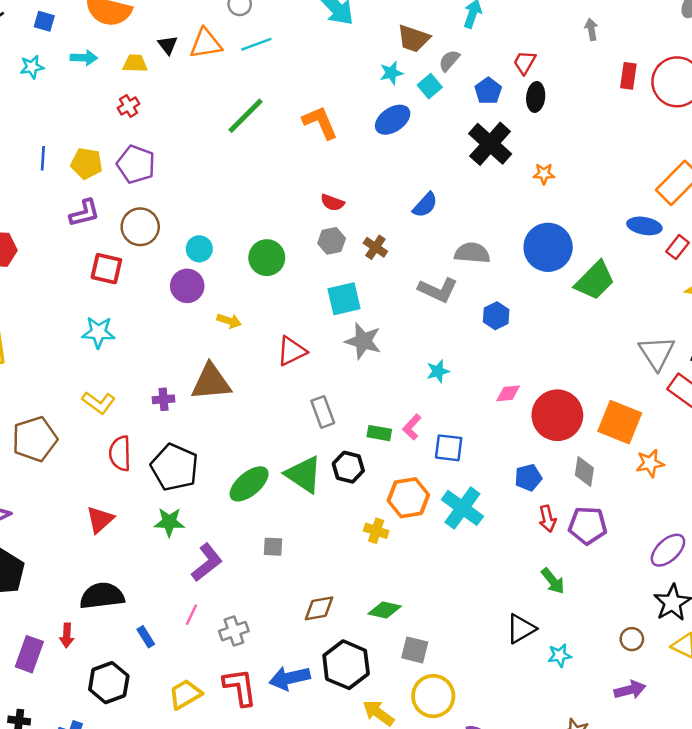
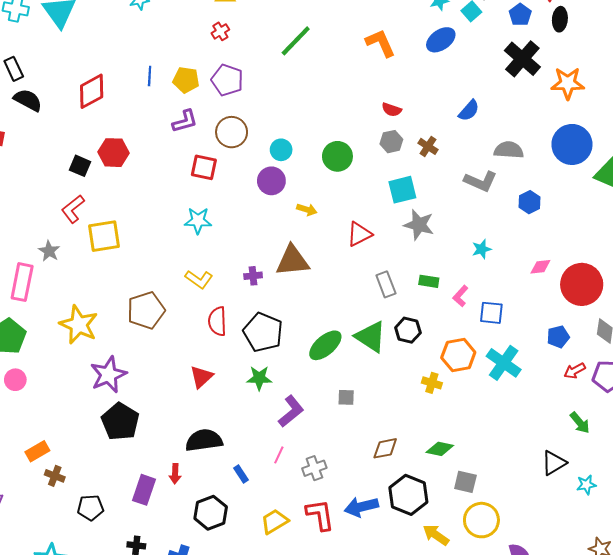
green line: (245, 116) -> (296, 41), moved
orange star: (544, 174) -> (568, 83), size x1.8
green rectangle: (379, 433) -> (429, 281), moved
red arrow: (547, 519) -> (575, 371), turned 75

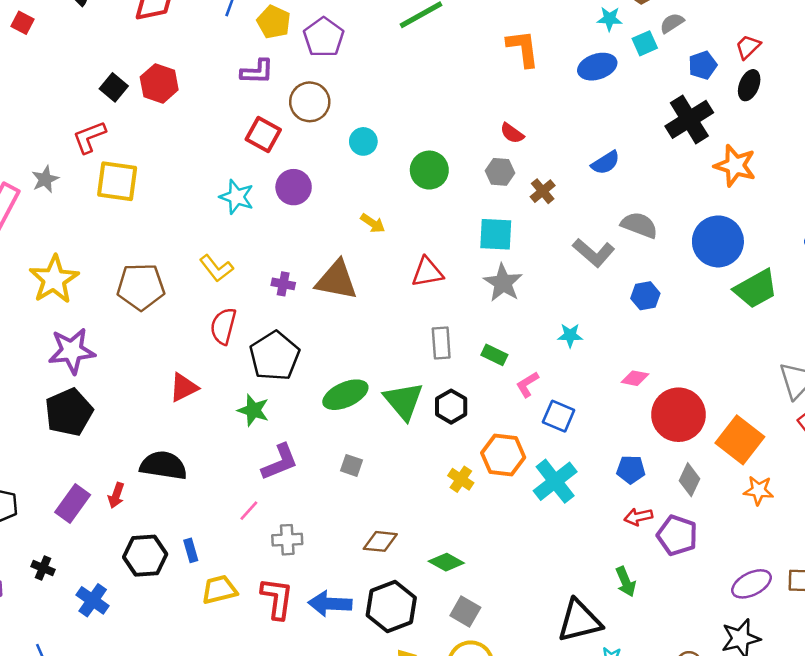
purple circle: (271, 181) -> (294, 187), moved
black triangle: (554, 463) -> (579, 621), size x1.4
blue rectangle: (241, 474) -> (191, 550), moved

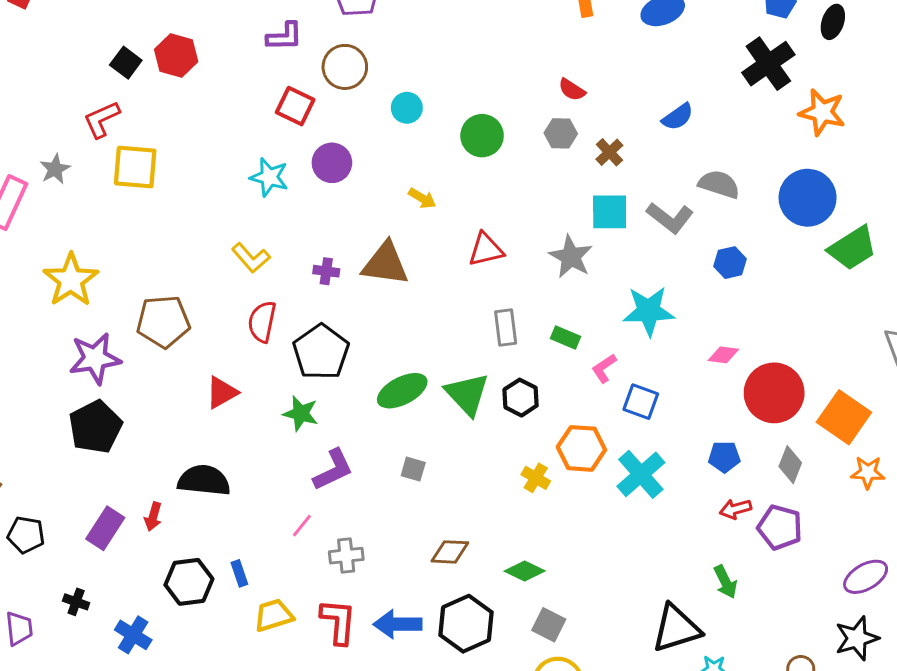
cyan square: (496, 234) -> (610, 212), moved
brown pentagon: (141, 287) -> (163, 322), moved
cyan star: (570, 335) -> (649, 311), size x1.8

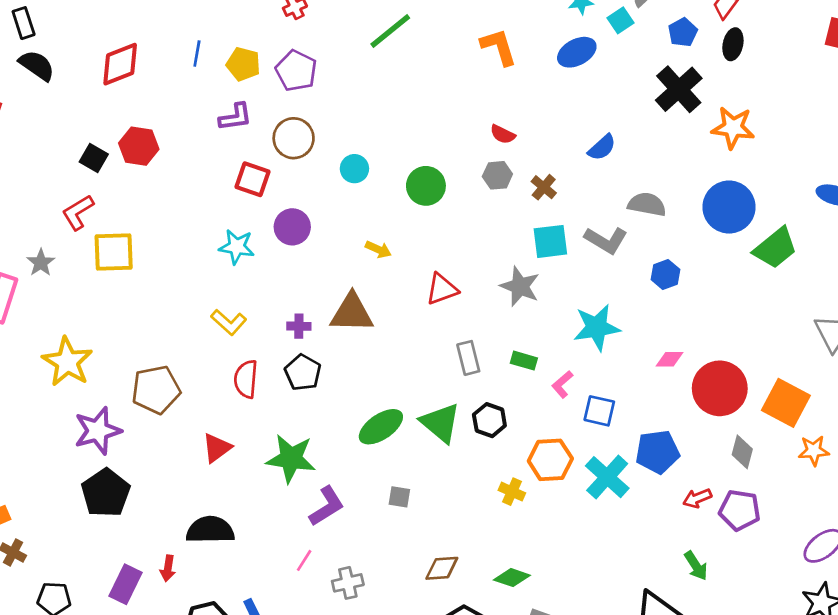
black pentagon: (321, 352) -> (303, 372), moved, size x0.7
green star: (301, 413) -> (291, 458), size x1.5
blue pentagon: (724, 457) -> (658, 452), moved, size x1.5

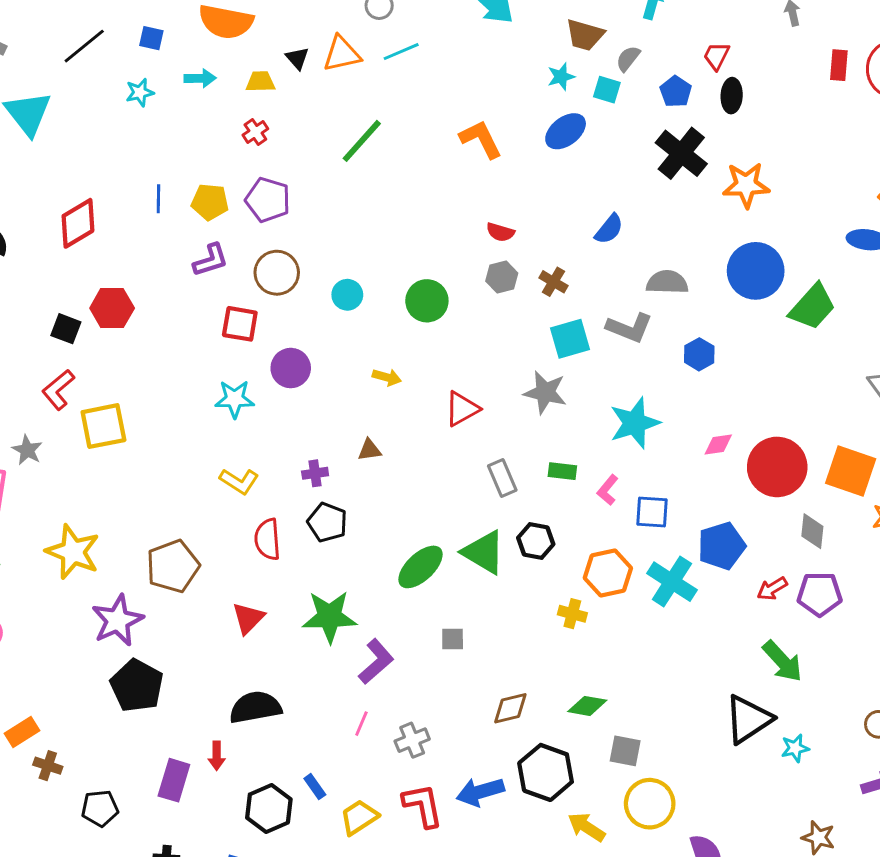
cyan square: (620, 20) -> (607, 90), turned -30
brown triangle: (352, 313) -> (370, 450), size x0.5
green arrow: (696, 566) -> (782, 661), size x1.4

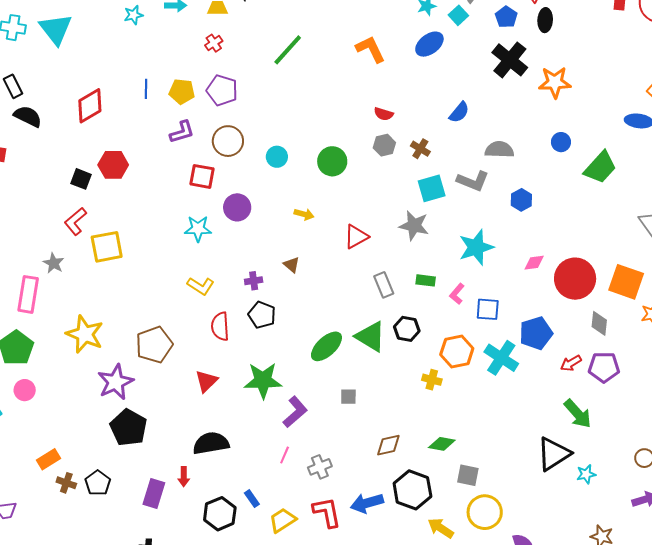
cyan square: (607, 90) -> (458, 15), turned 30
blue circle: (756, 271) -> (561, 142), size x0.5
brown triangle: (370, 450) -> (292, 265), turned 48
black pentagon: (100, 808) -> (98, 483), moved, turned -30

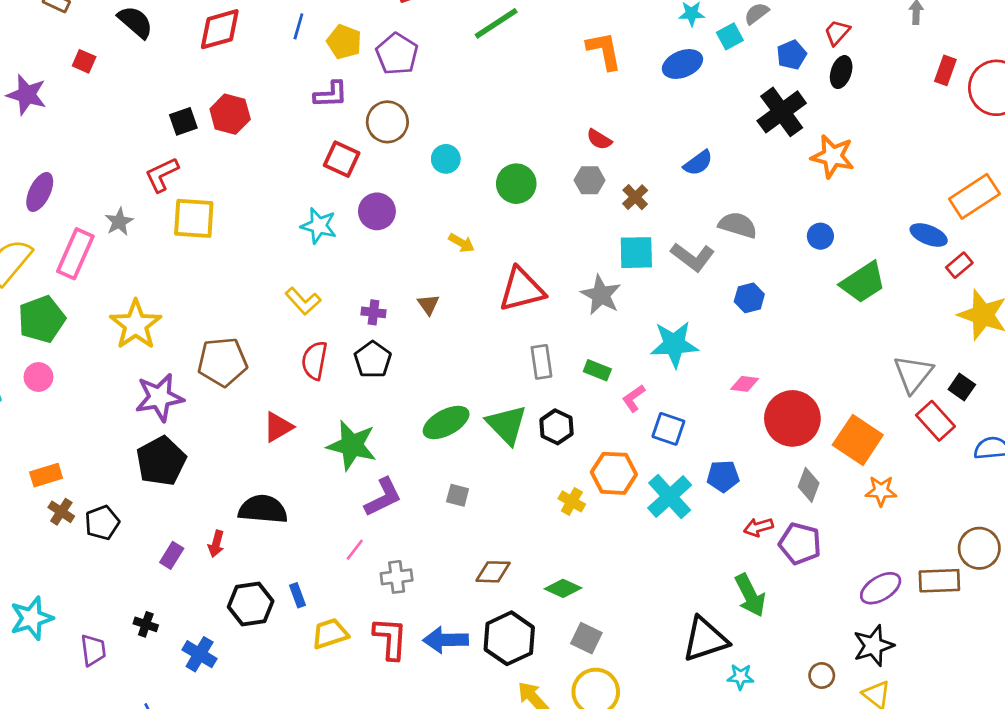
black square: (81, 179) -> (183, 121), turned 35
red triangle: (356, 237) -> (522, 290), size x1.4
blue pentagon: (536, 333) -> (723, 476), size x0.7
purple rectangle: (154, 494) -> (172, 555), size x0.7

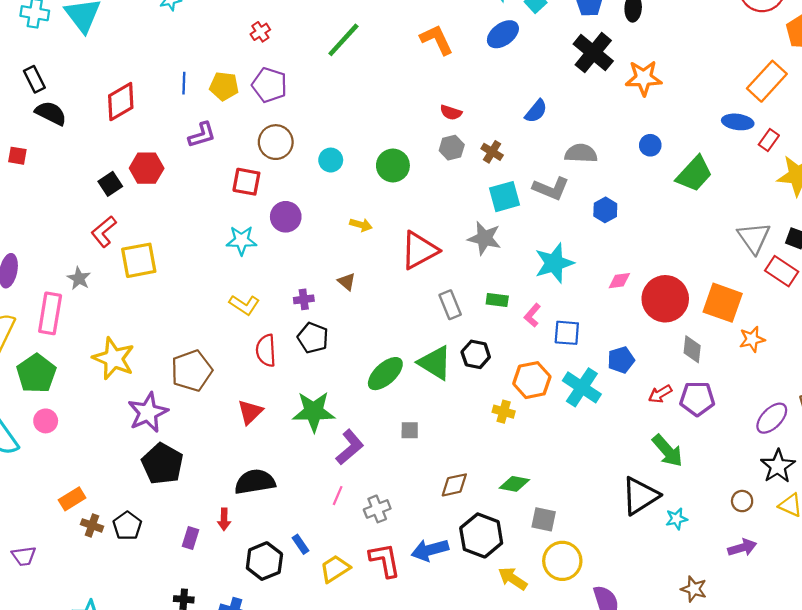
purple L-shape: (331, 95) -> (202, 135), moved

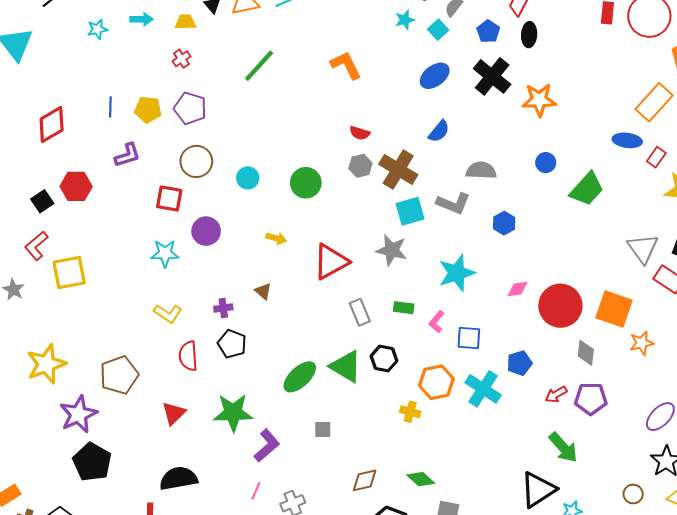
blue ellipse: (503, 34) -> (435, 76), moved
brown cross: (492, 152) -> (398, 169), size x1.8
yellow star: (114, 358) -> (46, 364), turned 30
green diamond: (514, 484) -> (421, 479), turned 32

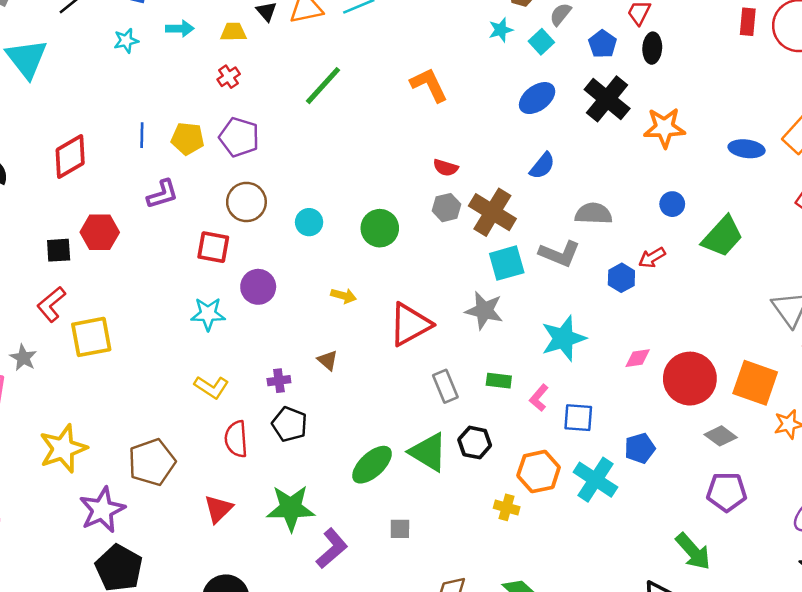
blue ellipse: (627, 140) -> (747, 149), moved
black square: (42, 201) -> (59, 250), turned 30
gray diamond: (586, 353) -> (721, 436), turned -60
red arrow: (556, 394) -> (652, 258), moved

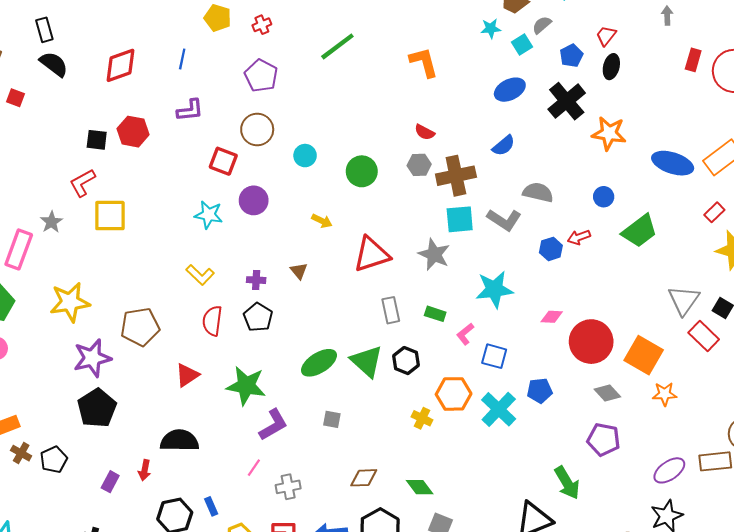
yellow pentagon: (188, 139) -> (218, 18), moved
blue ellipse: (747, 149) -> (673, 163), size x1.4
brown cross: (492, 212) -> (456, 176), turned 36

